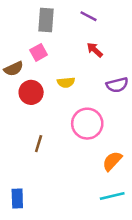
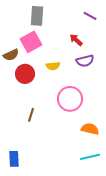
purple line: (88, 16) -> (90, 16), moved
pink square: (39, 52) -> (31, 42), size x1.5
purple semicircle: (117, 85) -> (85, 61), moved
orange semicircle: (112, 161) -> (90, 129), turned 60

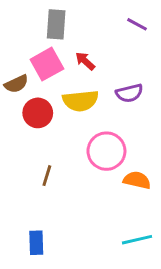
red arrow: (76, 40) -> (85, 61), moved
yellow semicircle: (53, 66) -> (80, 101), size x1.6
orange semicircle: (90, 129) -> (137, 180), moved
blue rectangle: (14, 159) -> (36, 243), moved

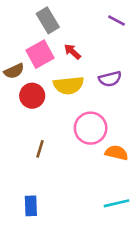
gray rectangle: (56, 24) -> (48, 20), turned -35

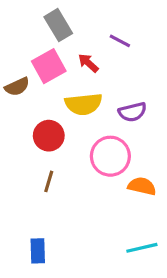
purple line: (116, 20) -> (120, 41), moved
purple semicircle: (110, 79) -> (132, 112), moved
red circle: (32, 96) -> (49, 136), moved

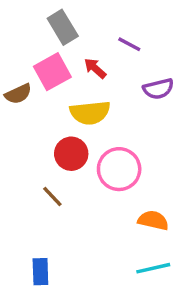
purple semicircle: (132, 112) -> (158, 89), moved
red circle: (49, 136) -> (71, 154), moved
brown line: (49, 181) -> (52, 196), turned -60
orange semicircle: (142, 186) -> (153, 220), moved

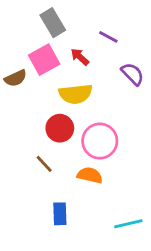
purple semicircle: (158, 89) -> (133, 74), turned -120
orange semicircle: (153, 220) -> (90, 175), moved
blue rectangle: (40, 272) -> (60, 214), moved

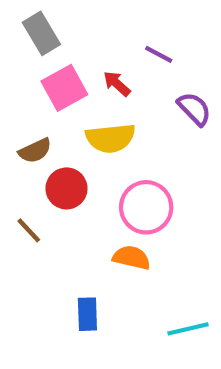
gray rectangle: (53, 23) -> (41, 33), moved
brown semicircle: (16, 78) -> (35, 151), moved
red circle: (60, 128) -> (66, 188), moved
brown line: (44, 164) -> (29, 230), moved

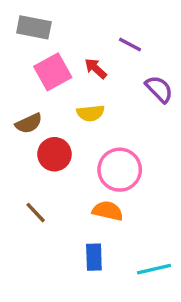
gray rectangle: (41, 33) -> (34, 27), turned -48
yellow semicircle: (110, 138) -> (90, 113), size x0.7
brown line: (29, 230) -> (36, 213), moved
blue rectangle: (87, 314) -> (94, 257), moved

